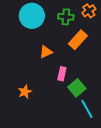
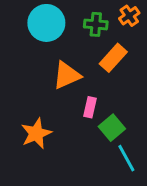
orange triangle: (46, 52) -> (67, 75), size x1.5
orange star: (25, 92) -> (36, 133), size x1.5

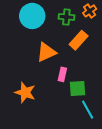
green square: (112, 128) -> (78, 88), turned 36
orange star: (36, 133) -> (25, 92), turned -30

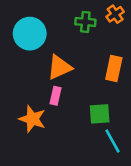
cyan circle: (32, 16) -> (30, 34), moved
orange rectangle: (79, 40) -> (114, 69), moved, turned -30
pink rectangle: (62, 74) -> (56, 96), moved

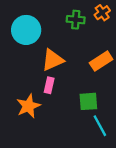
orange rectangle: (114, 69) -> (101, 61), turned 45
orange star: (32, 119) -> (28, 106), turned 30

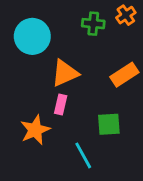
cyan line: (100, 126) -> (83, 155), moved

